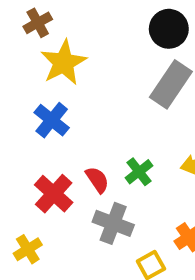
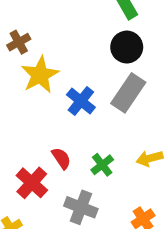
blue cross: (52, 120) -> (81, 101), moved
red semicircle: (97, 180) -> (61, 158), moved

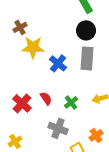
yellow star: (40, 75) -> (33, 47), turned 30
gray rectangle: (128, 93) -> (87, 58), turned -30
red cross: (32, 183) -> (22, 103), moved

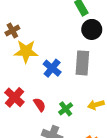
black circle: (86, 30) -> (92, 29), moved
red cross: (22, 103) -> (14, 97), moved

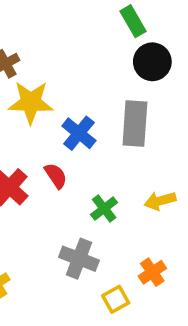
red semicircle: (40, 105) -> (56, 176), moved

